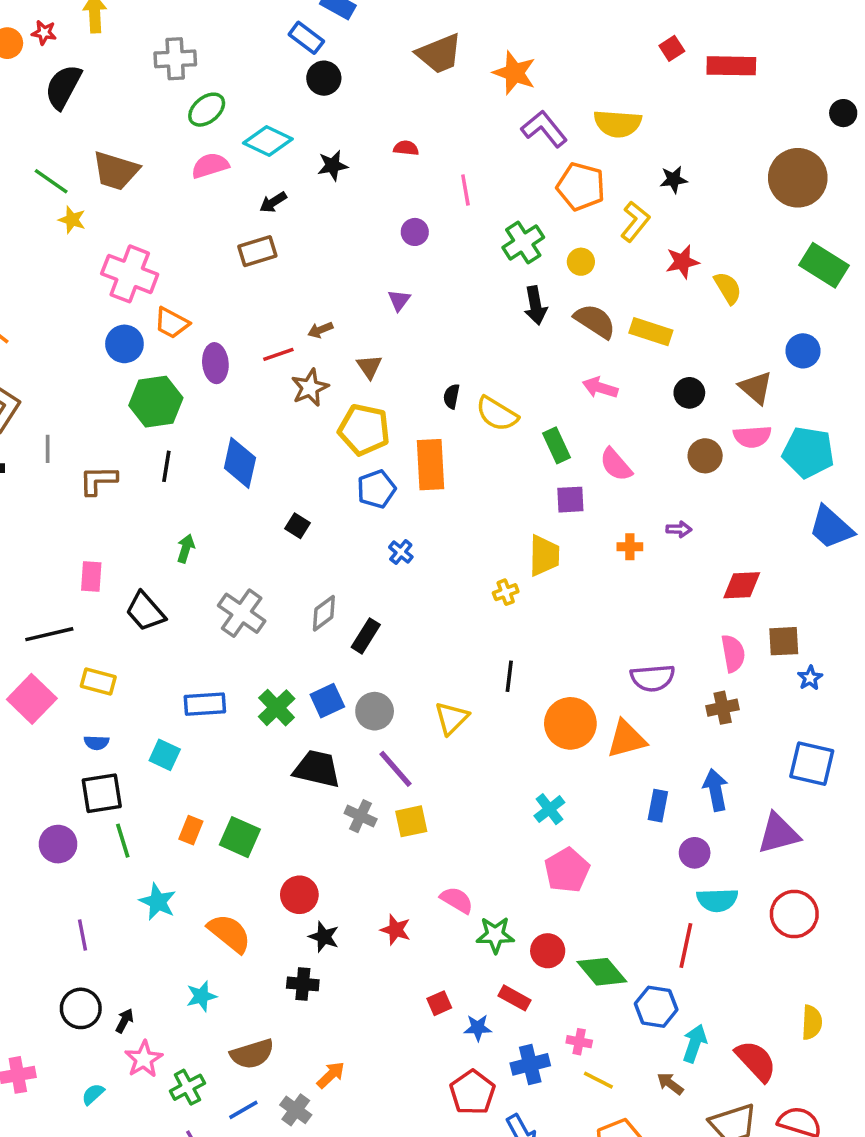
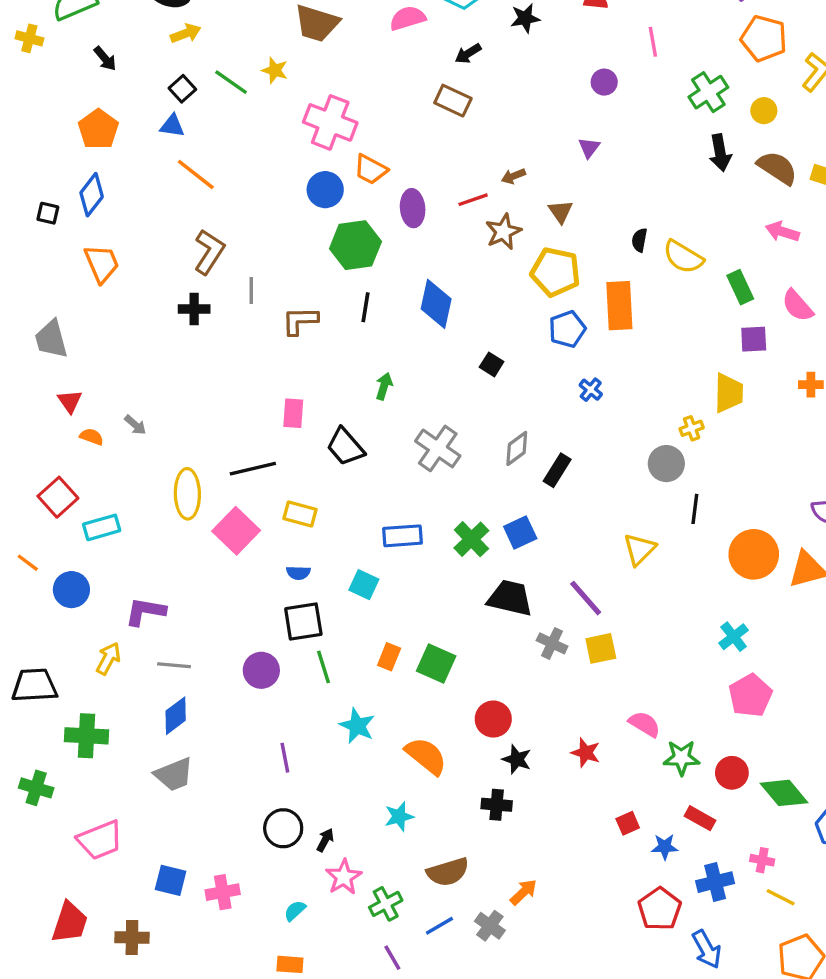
green line: (51, 181) -> (231, 82), moved
brown rectangle: (257, 251) -> (453, 101), turned 42
gray circle: (375, 711) -> (666, 464), moved

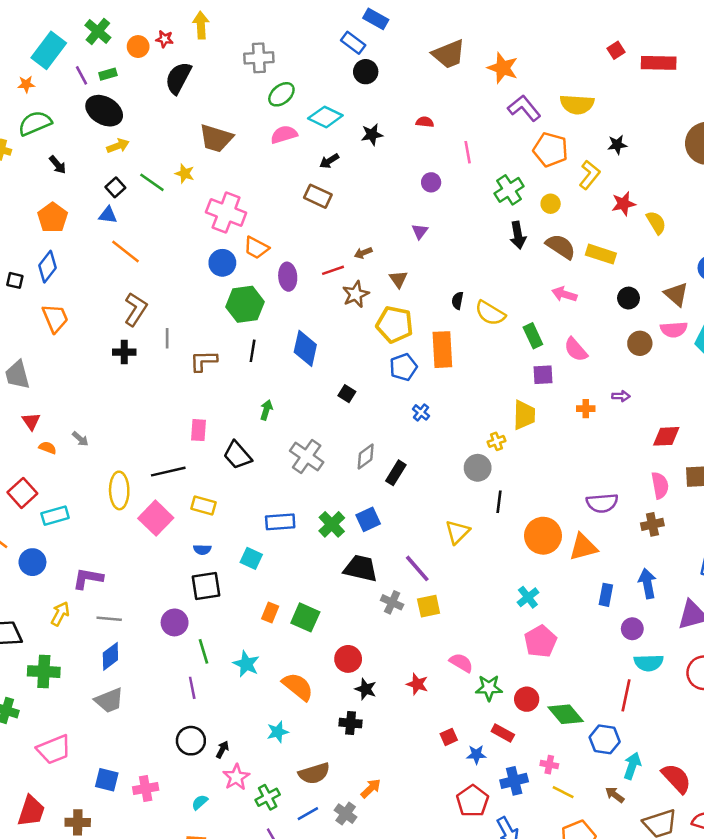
green line: (324, 667) -> (203, 651), moved

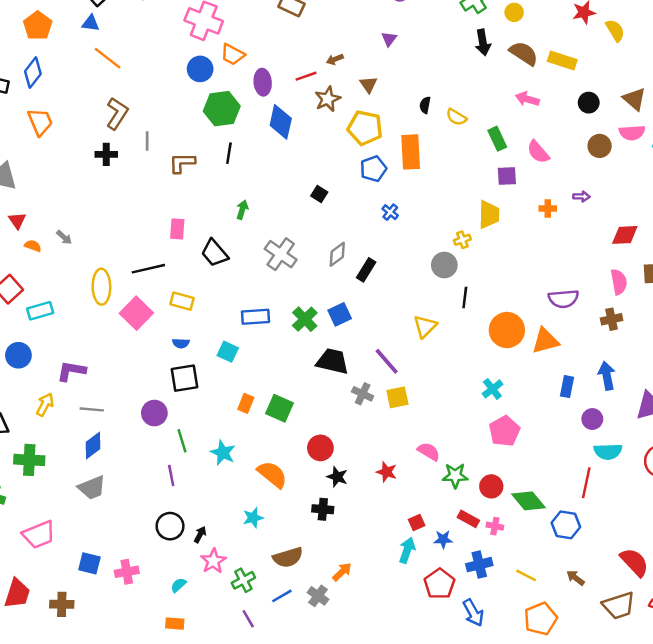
yellow semicircle: (490, 313) -> (456, 117), size x0.7
blue diamond: (305, 348) -> (281, 122), moved
pink cross: (549, 765) -> (495, 526), moved
cyan arrow: (632, 766) -> (407, 550), moved

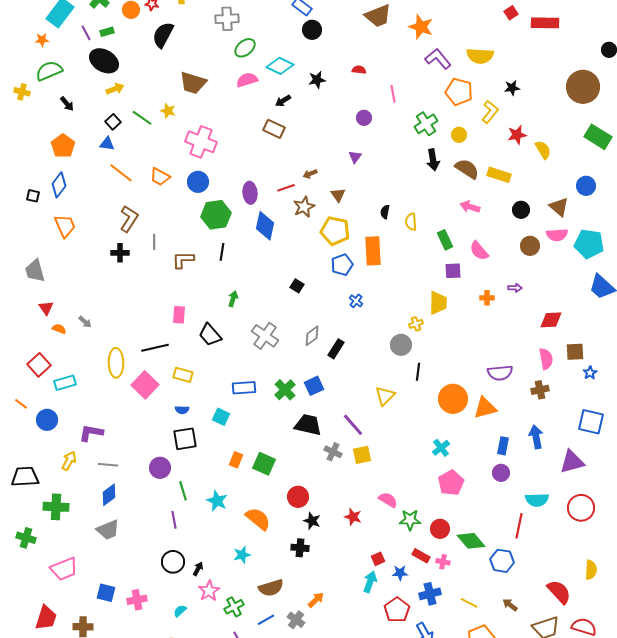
orange trapezoid: (233, 54) -> (160, 177), moved
yellow semicircle: (456, 117) -> (411, 222), turned 54
purple circle: (592, 419) -> (501, 473), moved

